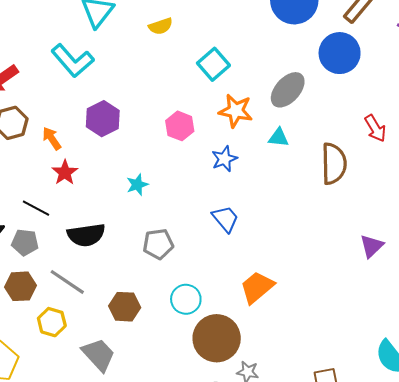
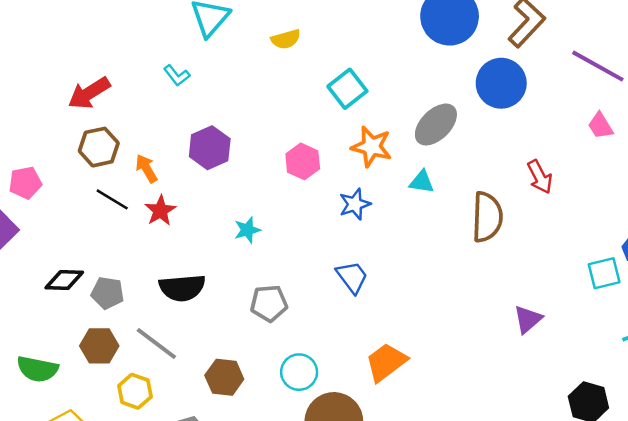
cyan L-shape: (73, 61) -> (177, 75), size x0.5
black line: (36, 208) -> (112, 199), moved

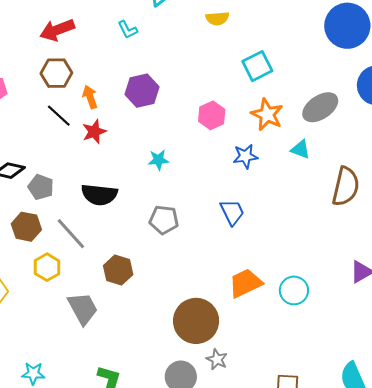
cyan circle: (299, 372) -> (294, 290), moved

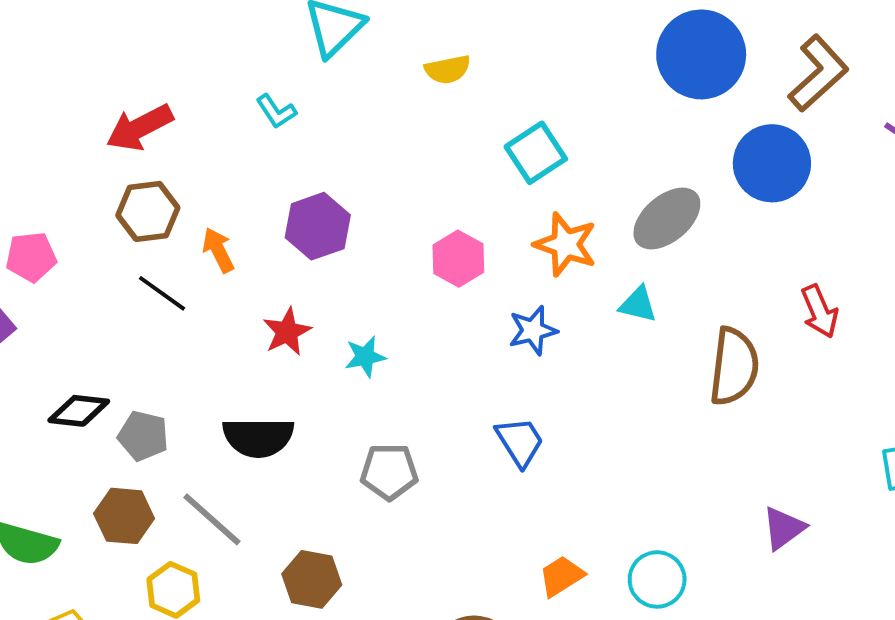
red star: (94, 132) -> (287, 332), moved
orange trapezoid: (245, 283) -> (561, 576), size x0.7

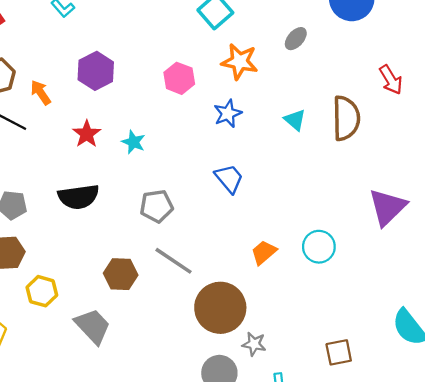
gray ellipse: (667, 218) -> (296, 39), size x0.6
cyan triangle: (638, 304) -> (295, 120), moved, turned 35
cyan star: (365, 357) -> (134, 142), turned -30
gray line: (212, 519) -> (174, 261), moved
purple triangle: (784, 528) -> (387, 207), size x1.5

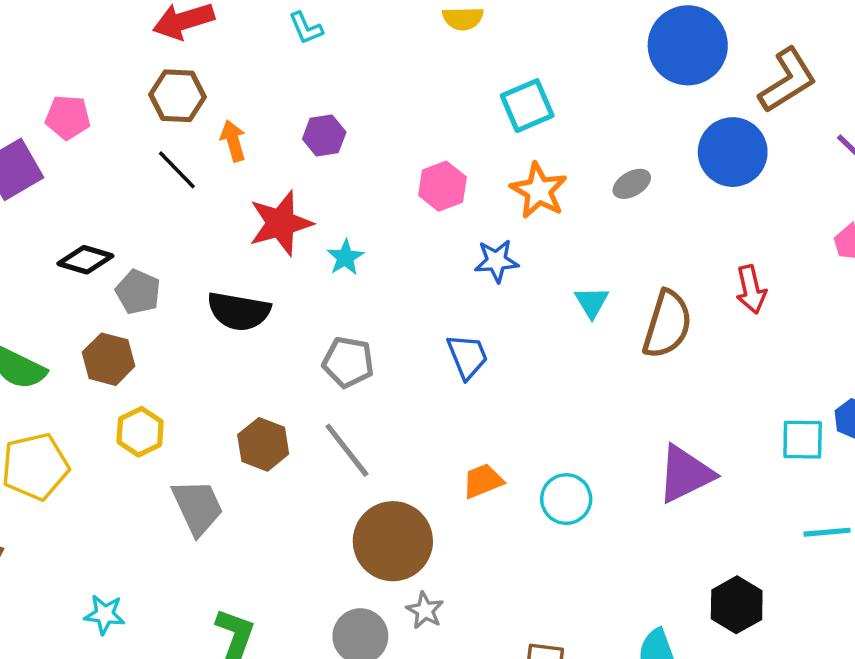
purple hexagon: (96, 71) -> (324, 135), size x0.7
red star: (87, 134) -> (281, 223), size x1.5

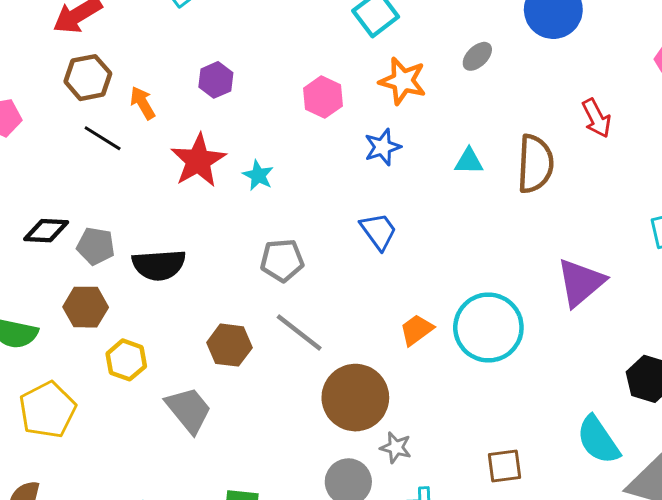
cyan triangle: (592, 302) -> (469, 161), turned -44
black semicircle: (239, 311) -> (159, 265), moved
cyan circle: (566, 499) -> (488, 327), size x1.6

